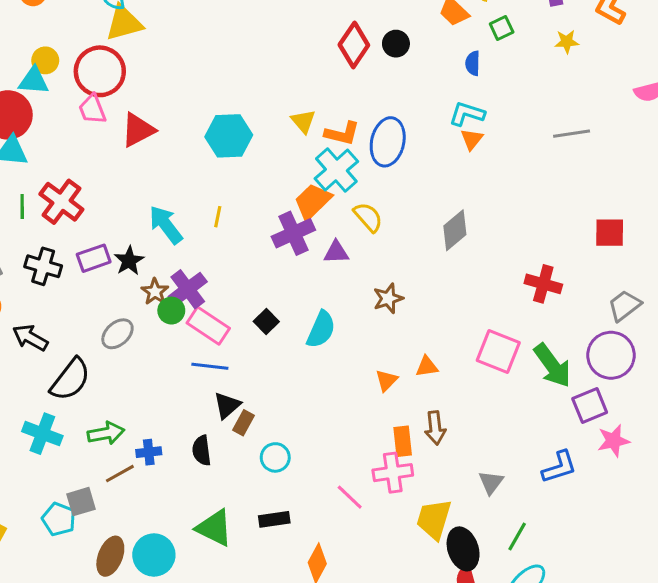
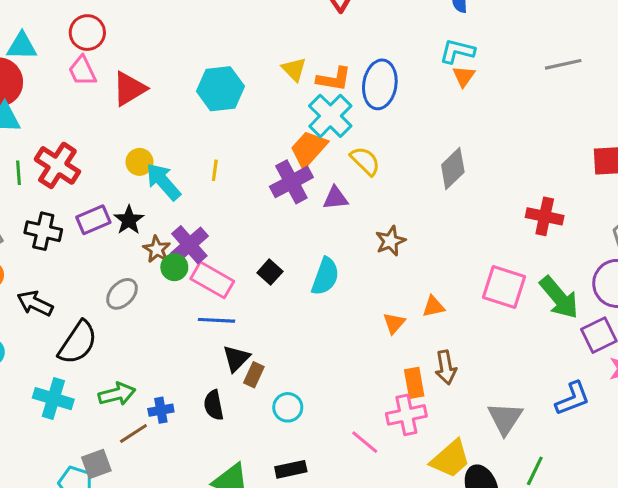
yellow circle: (45, 60) -> (139, 162), moved
red circle: (100, 71) -> (87, 33), size x0.7
gray triangle: (491, 482) -> (505, 418), size x1.4
yellow trapezoid: (434, 519) -> (450, 459), turned -144

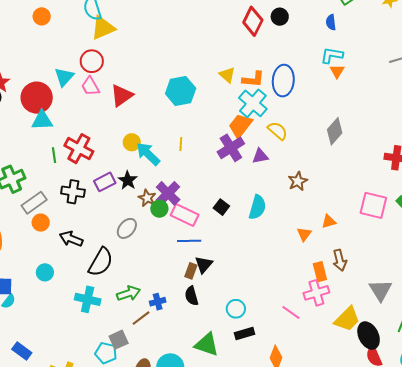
cyan triangle: (22, 46) -> (64, 77), moved, turned -45
brown rectangle: (254, 375) -> (191, 271), moved
cyan circle: (288, 407) -> (236, 309), moved

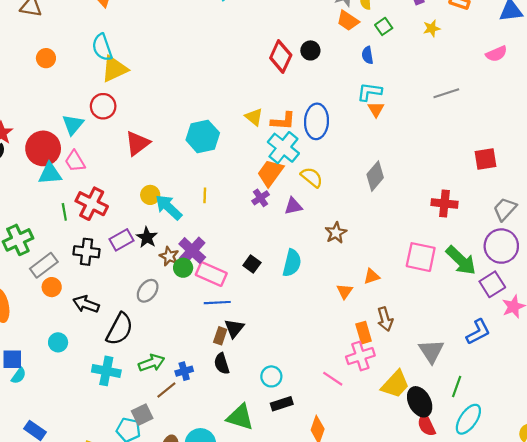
pink trapezoid: (90, 86) -> (75, 161), moved
purple cross: (231, 148) -> (261, 198), size x0.6

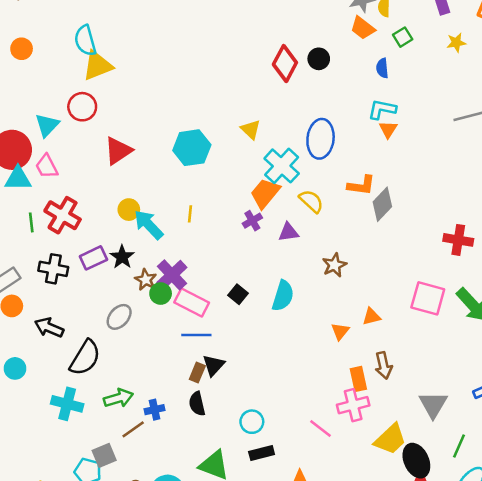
orange L-shape: (283, 121) -> (361, 185), moved

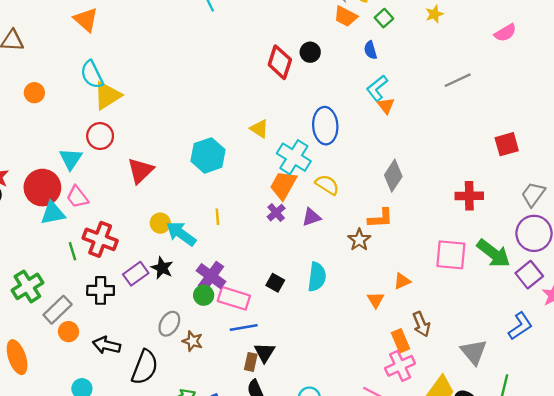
cyan L-shape: (382, 109) -> (377, 88), turned -40
orange L-shape: (361, 185) -> (380, 218), moved
brown star: (146, 280) -> (193, 341), moved

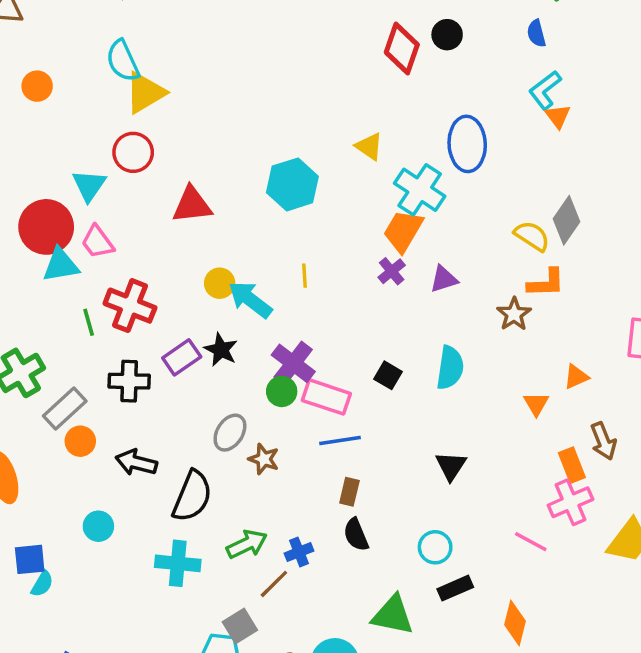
red triangle: (141, 171) -> (192, 205), turned 36
yellow semicircle: (327, 185) -> (532, 236), moved
black triangle: (265, 352) -> (451, 466), moved

